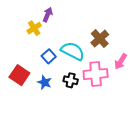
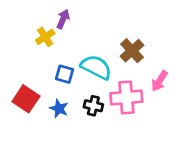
blue square: (49, 56) -> (64, 74), turned -32

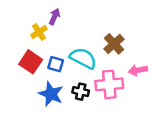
pink arrow: (160, 81) -> (138, 70), turned 48
red square: (26, 99) -> (31, 62), moved
blue star: (59, 109) -> (51, 94), size x1.5

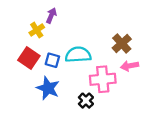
brown cross: (114, 44) -> (122, 43), moved
cyan semicircle: (83, 58) -> (78, 55), turned -30
black cross: (81, 92) -> (86, 101), moved, turned 32

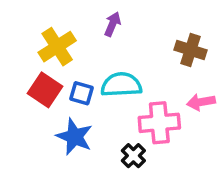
purple arrow: (51, 15) -> (113, 24), moved
yellow cross: (37, 30) -> (57, 47), size x1.5
brown cross: (122, 43) -> (191, 50), moved, turned -30

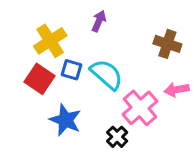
cyan semicircle: (121, 85) -> (106, 74), turned 44
blue square: (81, 93) -> (71, 70), moved
pink cross: (159, 123) -> (140, 108), turned -36

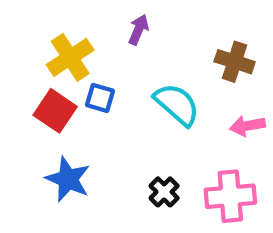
cyan semicircle: (106, 74) -> (177, 104), moved
pink cross: (140, 108) -> (230, 196), moved, turned 36
blue star: (65, 120) -> (68, 179), moved

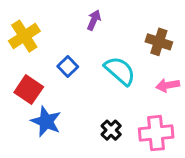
yellow cross: (70, 57) -> (24, 36), moved
blue square: (100, 98) -> (68, 66), turned 30
red square: (55, 111) -> (29, 90), moved

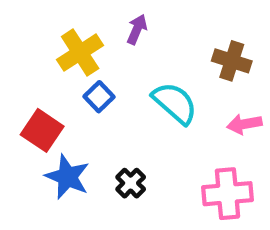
yellow cross: (24, 36) -> (80, 53), moved
black cross: (111, 130) -> (131, 183), moved

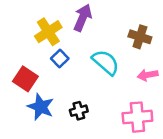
purple arrow: (137, 29) -> (83, 18), size x1.5
black cross: (131, 183) -> (79, 111), turned 30

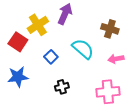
blue square: (60, 58) -> (51, 57), moved
red square: (25, 79) -> (18, 42), moved
blue star: (41, 107) -> (18, 77), moved, turned -30

